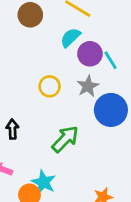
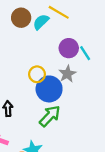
cyan semicircle: (70, 38) -> (41, 22), moved
blue circle: (111, 110) -> (49, 89), moved

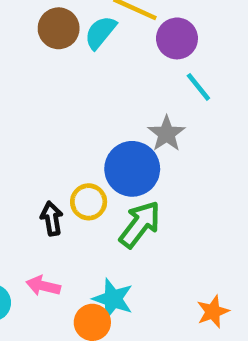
purple circle: (69, 48) -> (177, 38), moved
yellow circle: (37, 74) -> (89, 202), moved

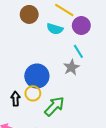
cyan semicircle: (100, 32) -> (55, 29), moved, turned -119
cyan line: (198, 87) -> (78, 51), moved
blue circle: (132, 169) -> (37, 76), moved

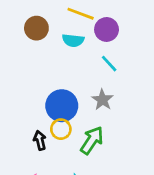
gray star: (71, 67) -> (102, 100), moved

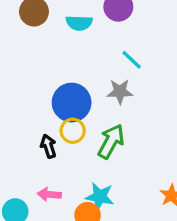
cyan line: (109, 64) -> (132, 60), moved
gray star: (102, 100) -> (120, 92), turned -30

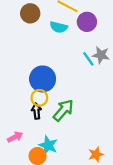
gray star: (120, 92) -> (101, 55), moved
black arrow: (48, 146) -> (36, 111), moved
pink arrow: (49, 194) -> (15, 137), turned 136

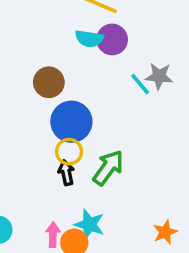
brown circle: (30, 13) -> (49, 82), moved
purple circle: (87, 22) -> (112, 39), moved
pink arrow: (15, 137) -> (53, 235), moved, turned -56

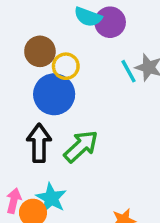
yellow circle: (69, 152) -> (66, 66), moved
black arrow: (66, 173) -> (39, 143), size x1.5

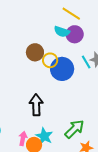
blue circle: (54, 94) -> (62, 69), moved
green arrow: (81, 146) -> (74, 129), moved

